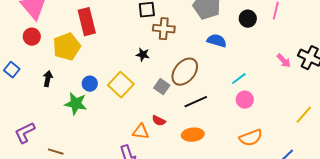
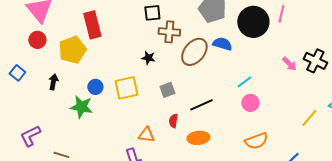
black circle: (248, 19) -> (253, 22), size x1.8
brown ellipse: (185, 72) -> (194, 52), moved
yellow square: (121, 85) -> (126, 88), turned 35
gray square: (162, 87) -> (167, 90), turned 35
red semicircle: (159, 121) -> (173, 121), moved, turned 72

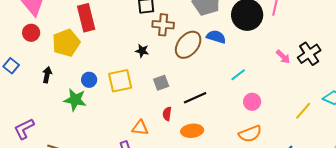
black cross: (315, 61) -> (309, 54), turned 30
pink circle: (250, 103) -> (252, 102), moved

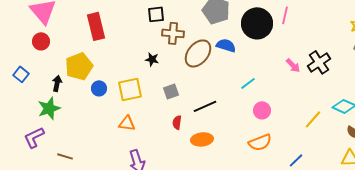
yellow pentagon: (66, 43) -> (79, 66), moved
green star: (75, 100) -> (49, 108), moved, turned -30
orange triangle: (140, 128) -> (127, 123), moved

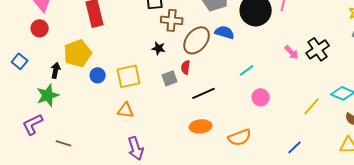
black star: (152, 59) -> (159, 48), moved
red semicircle: (177, 122) -> (186, 67), moved
orange semicircle: (260, 142) -> (240, 137), moved

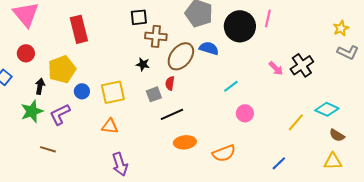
red circle: (40, 28) -> (26, 53), moved
black line: (204, 93) -> (172, 114), moved
purple L-shape: (33, 124) -> (60, 114), moved
brown line: (64, 143) -> (48, 149), moved

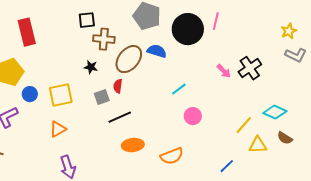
orange triangle: (110, 126) -> (58, 129), turned -36
yellow triangle: (333, 161) -> (258, 145), moved

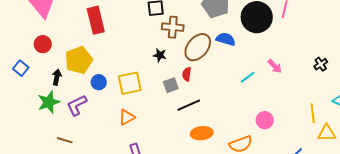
black cross: (250, 68) -> (321, 64), moved, size x0.6
pink arrow: (224, 71) -> (275, 66), moved
pink circle: (193, 116) -> (265, 120), moved
yellow line: (244, 125) -> (313, 113), turned -48

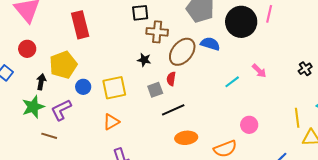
brown line: (65, 140) -> (49, 136), moved

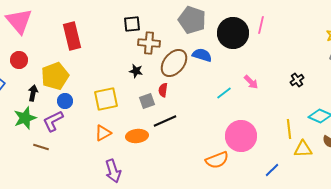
blue circle: (83, 87) -> (65, 101), moved
pink circle: (249, 125) -> (241, 136), size x1.8
orange ellipse: (186, 138) -> (137, 136), moved

